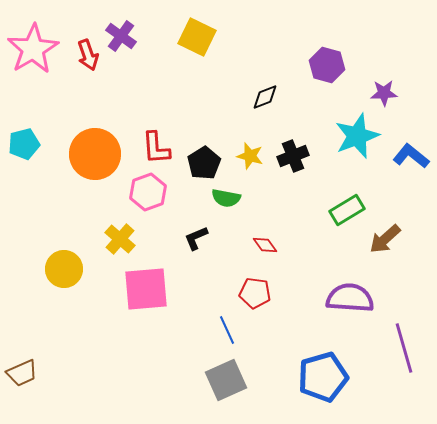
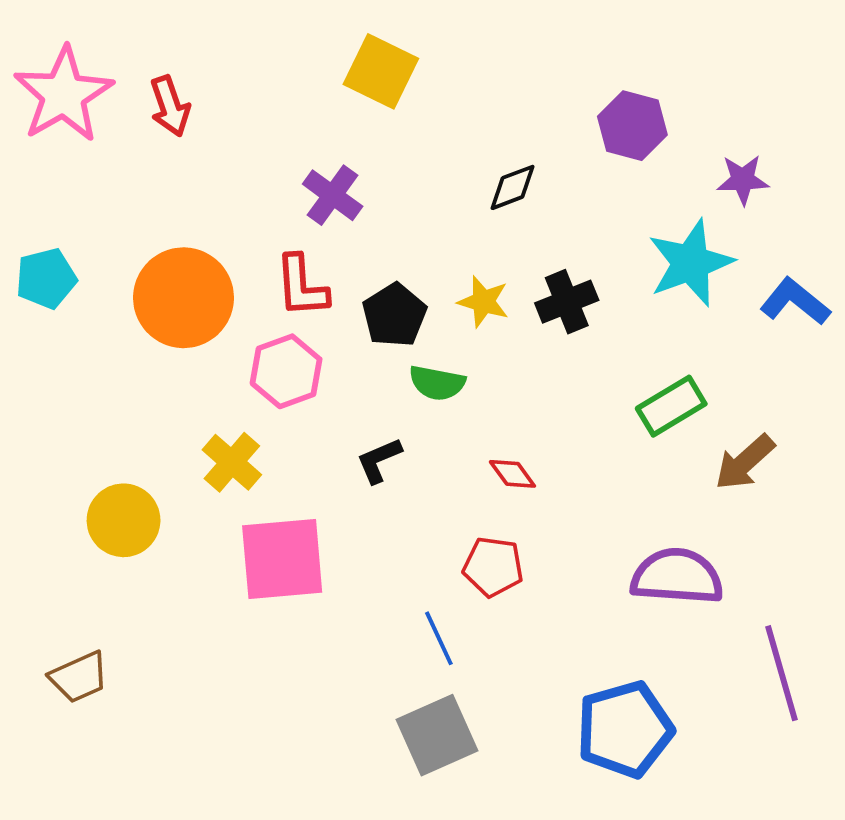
purple cross: (121, 36) -> (333, 195), moved
brown trapezoid: (22, 373) -> (79, 677), moved

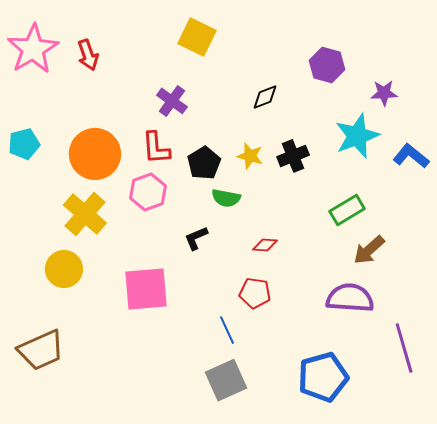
yellow cross: (232, 462) -> (85, 214), moved, size x1.4
brown arrow: (745, 462) -> (369, 250), moved
red diamond: (512, 474) -> (265, 245), turned -50
brown trapezoid: (79, 677) -> (41, 350), size x1.5

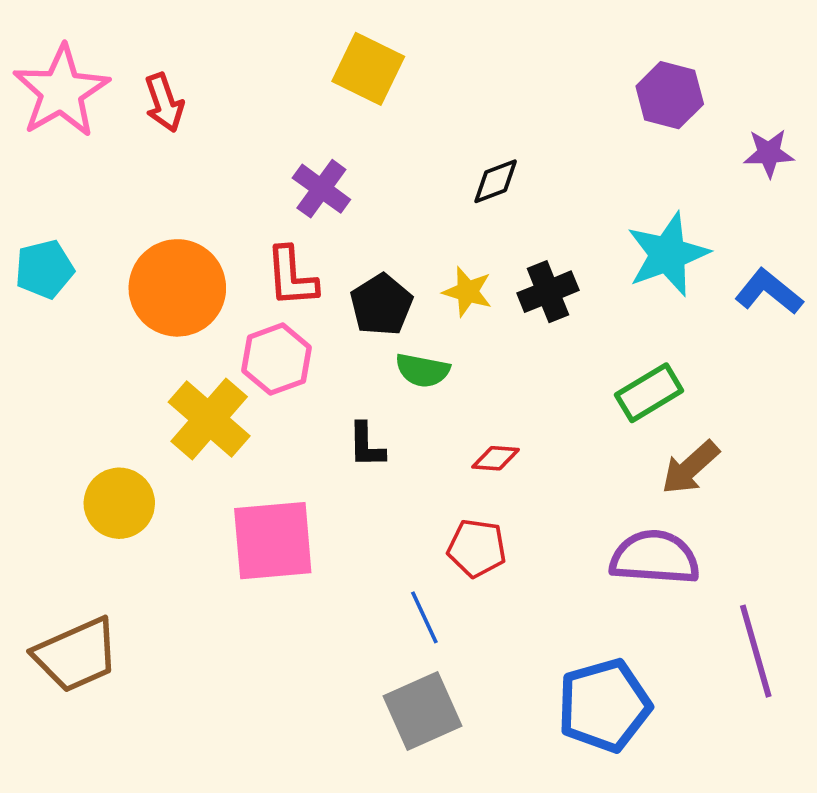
purple hexagon: (327, 65) -> (670, 95), moved
purple star: (384, 93) -> (769, 153), moved
yellow cross: (85, 214) -> (209, 419), moved
black L-shape: (196, 238) -> (366, 445), turned -68

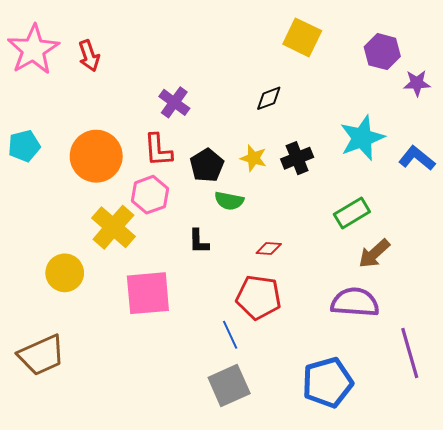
yellow square: (368, 69) -> (302, 37), moved
purple hexagon: (670, 95) -> (382, 52), moved
red pentagon: (477, 548) -> (259, 297), size x1.4

